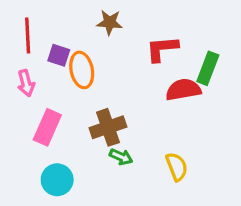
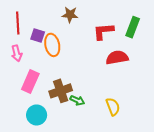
green rectangle: (208, 68) -> (133, 27), moved
brown cross: (108, 127) -> (61, 91), moved

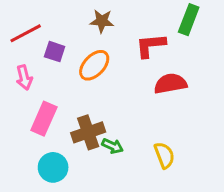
red line: (18, 23) -> (26, 33), turned 65
green rectangle: (133, 27) -> (189, 20), moved
orange ellipse: (52, 45) -> (94, 65), moved, turned 55

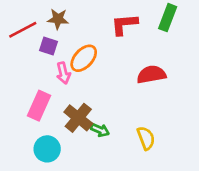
brown star: (102, 21) -> (58, 19), moved
red L-shape: (151, 45) -> (124, 24), moved
pink arrow: (24, 77) -> (63, 73), moved
brown cross: (88, 132) -> (78, 118), turned -32

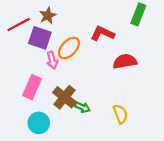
brown star: (58, 19) -> (48, 16), turned -30
red L-shape: (124, 24) -> (102, 33), moved, turned 30
purple square: (48, 46) -> (40, 38), size x1.5

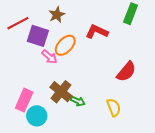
brown star: (48, 16) -> (57, 15), moved
pink arrow: (52, 60) -> (49, 57), turned -35
red semicircle: (125, 61) -> (126, 72), moved, turned 140
pink rectangle: (32, 87) -> (24, 100), moved

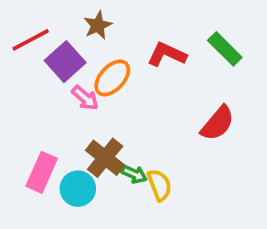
green rectangle: (131, 14) -> (225, 49), moved, turned -66
purple square: (38, 36) -> (65, 62), turned 30
yellow semicircle: (114, 107) -> (159, 185), moved
cyan circle: (37, 116) -> (78, 189), moved

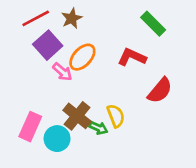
red line: (31, 40) -> (36, 18), moved
green rectangle: (225, 49) -> (153, 24), moved
red L-shape: (167, 54) -> (132, 57), moved
yellow semicircle: (159, 185) -> (116, 116), moved

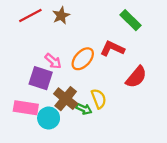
purple square: (48, 45) -> (41, 78), moved, turned -30
orange ellipse: (82, 57) -> (83, 59), moved
pink rectangle: (30, 127) -> (26, 108), turned 75

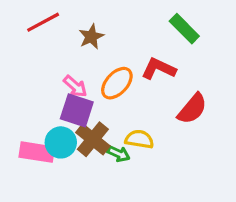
brown star: (61, 16) -> (91, 37), moved
purple square: (41, 78) -> (77, 110), moved
yellow semicircle: (99, 99) -> (139, 139), turned -60
cyan circle: (49, 118) -> (61, 142), moved

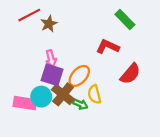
brown star: (91, 37) -> (49, 24), moved
orange ellipse: (117, 83) -> (79, 76), moved
pink arrow: (75, 86) -> (51, 59), turned 35
yellow semicircle: (139, 139) -> (94, 94), turned -114

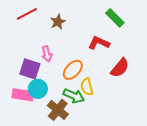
brown star: (49, 24) -> (58, 22), moved
purple square: (52, 75) -> (30, 69), moved
brown cross: (63, 94) -> (58, 110), moved
green arrow: (80, 104) -> (74, 96), size x1.5

